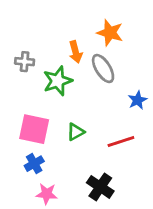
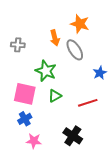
green star: (58, 81) -> (46, 71), moved, turned -30

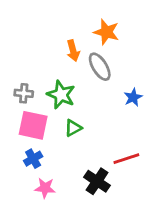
gray cross: (18, 45) -> (24, 93), moved
red line: (88, 103) -> (126, 159), moved

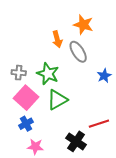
pink square: (33, 125) -> (26, 98), turned 30
green triangle: (73, 128) -> (57, 100), size x1.5

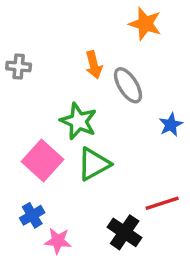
orange star: (83, 25) -> (145, 24), moved
gray cross: (19, 73) -> (19, 66), moved
blue cross: (26, 124) -> (32, 215), moved

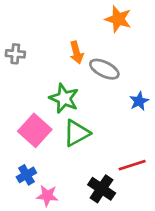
gray ellipse: (128, 85) -> (104, 69), turned -32

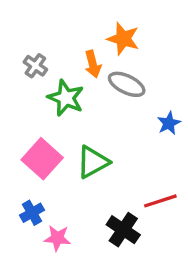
orange star: (118, 19) -> (123, 39), moved
gray cross: (15, 54) -> (35, 66), moved, turned 30
green star: (64, 98) -> (66, 98), moved

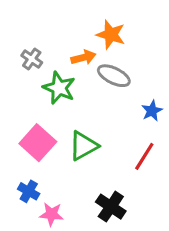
orange arrow: (93, 64) -> (83, 57), turned -90
red line: (160, 201) -> (144, 156), moved, turned -40
blue cross: (32, 213) -> (29, 191), turned -30

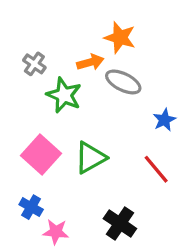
red line: (144, 156) -> (156, 169), turned -72

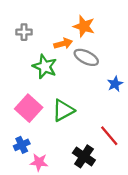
gray cross: (34, 64) -> (24, 32), moved, turned -35
red line: (156, 169) -> (109, 136), moved
blue cross: (31, 207) -> (22, 145), turned 35

